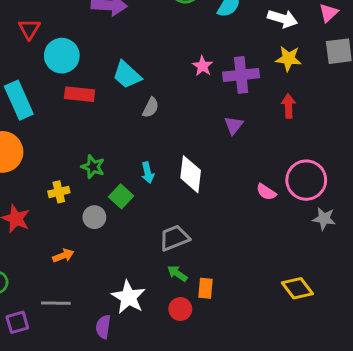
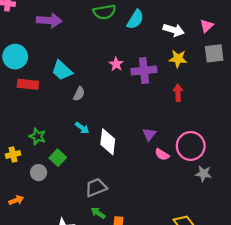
purple triangle: (234, 125) -> (149, 134), moved
cyan arrow: (148, 173) -> (82, 128), moved, turned -40

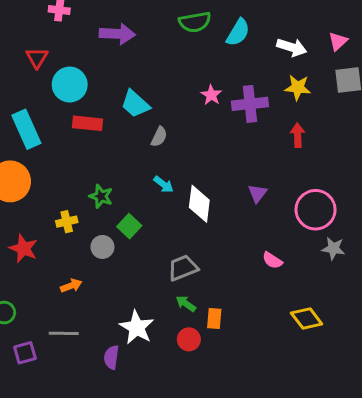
pink semicircle: (162, 154) -> (272, 260), moved

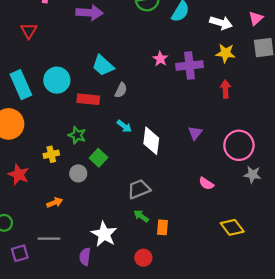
cyan circle: (70, 85) -> (57, 80), moved
red rectangle: (88, 123) -> (88, 99), moved
red circle: (189, 339) -> (143, 258), moved

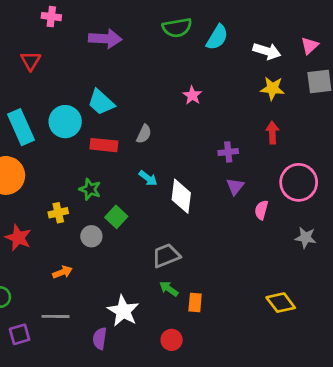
cyan trapezoid: (103, 66) -> (101, 102), moved
purple cross: (189, 66) -> (228, 152), moved, size x0.6
pink circle: (239, 145) -> (299, 182), moved
pink semicircle: (206, 184) -> (261, 210), moved, turned 72

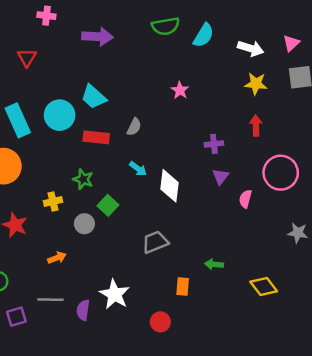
gray star: (306, 238) -> (298, 233), moved
green arrow: (169, 289) -> (214, 264), moved, turned -30
purple semicircle: (100, 338) -> (83, 310), moved

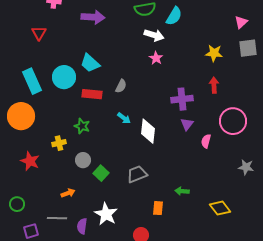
white arrow: (251, 48) -> (154, 35), moved
purple cross: (214, 144) -> (182, 99), size x1.5
green square: (108, 205) -> (101, 173), moved
orange arrow: (57, 258) -> (68, 193), moved

